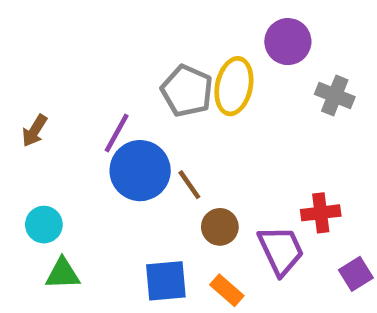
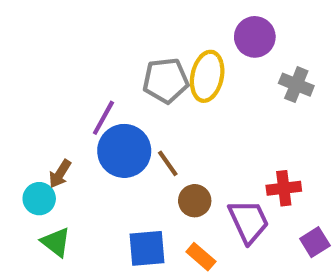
gray pentagon: (187, 91) -> (166, 80), turned -30
brown arrow: (34, 131) -> (60, 174), moved
green triangle: (63, 274) -> (56, 242), turned 40

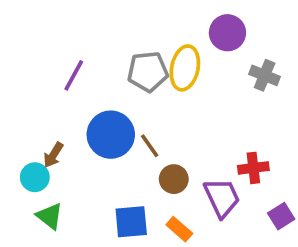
purple line: (103, 118) -> (74, 75), moved

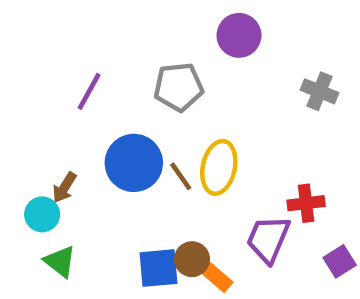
purple circle: (227, 33) -> (239, 35), moved
yellow ellipse: (185, 68) -> (219, 167), moved
brown circle: (174, 179) -> (192, 259), moved
purple trapezoid: (222, 198) -> (268, 239), turned -132

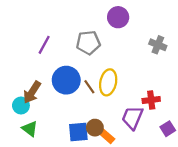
brown arrow: (64, 188) -> (32, 92), size x1.5

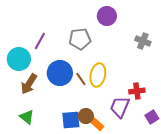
cyan circle: (21, 106) -> (19, 59), moved, size x1.5

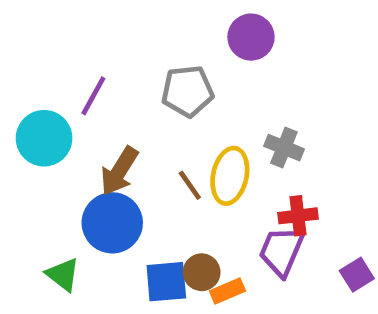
gray cross: (143, 41) -> (284, 148), moved
blue circle: (60, 73) -> (112, 223), moved
brown arrow: (29, 84) -> (119, 171), moved
red cross: (137, 91) -> (298, 216), moved
orange rectangle: (97, 124) -> (227, 291), turned -64

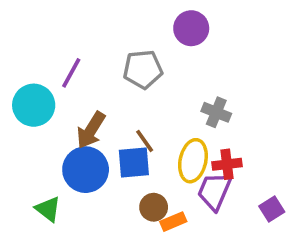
yellow ellipse: (230, 176) -> (193, 161), moved
blue square: (166, 282) -> (134, 162), moved

